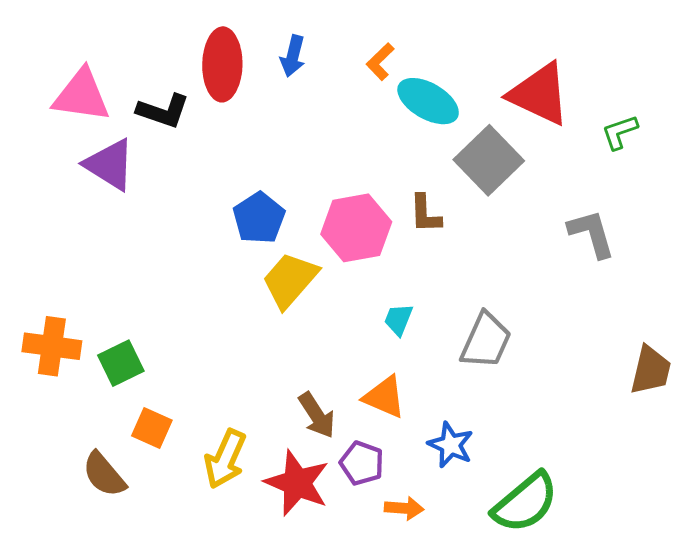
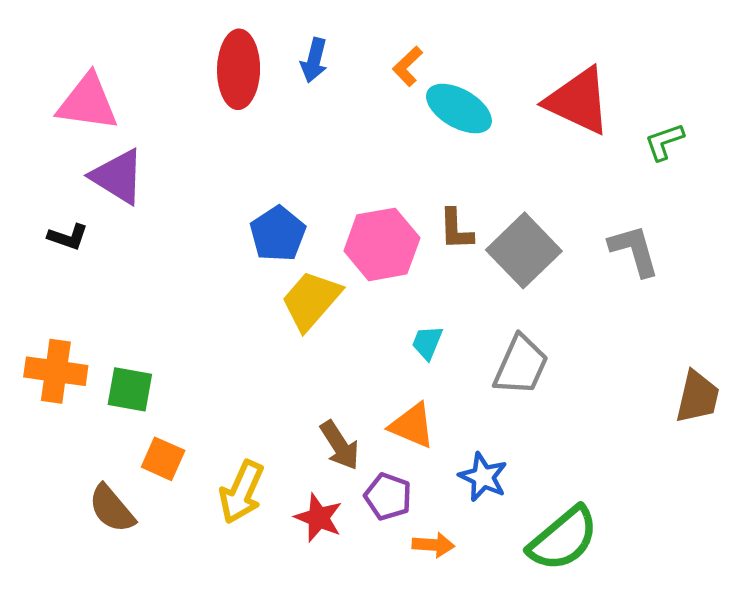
black L-shape: (163, 111) -> (68, 237), moved, size x0.7
gray square: (489, 160) -> (524, 250), moved
green square: (121, 363) -> (130, 389), turned 36
red star: (297, 483) -> (319, 518), size x0.7

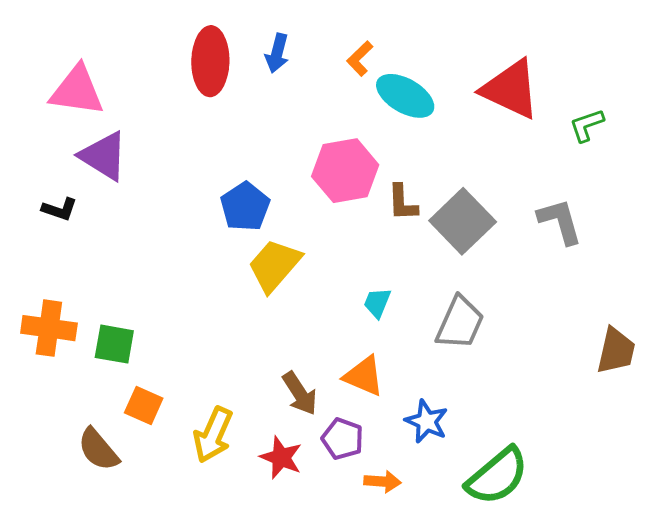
pink hexagon: (382, 244) -> (345, 171), moved

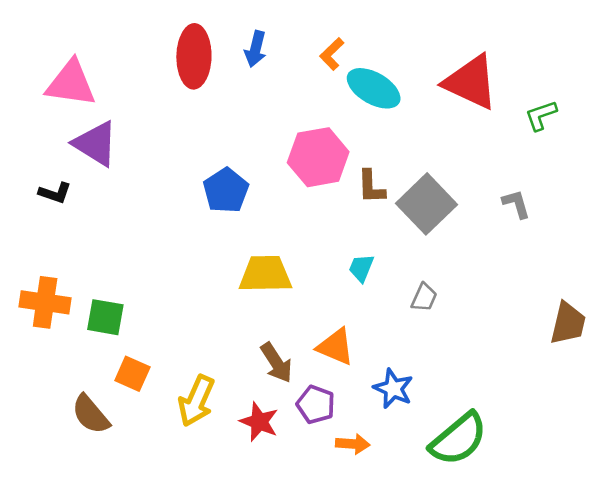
gray L-shape: (560, 221) -> (516, 204), size x0.7
yellow trapezoid: (274, 265) -> (265, 274), moved, turned 48
cyan trapezoid: (377, 303) -> (361, 268), moved
gray trapezoid: (460, 323) -> (424, 297), size x0.6

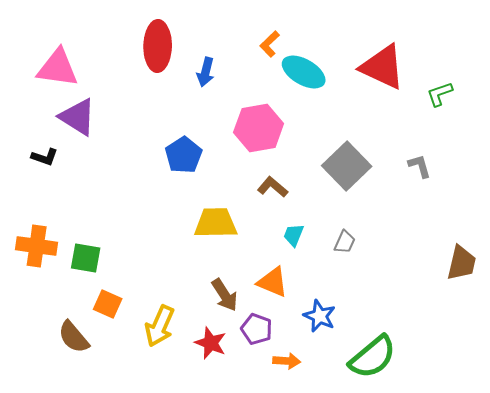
blue arrow: (255, 49) -> (206, 72), moved
brown L-shape: (371, 187) -> (273, 187), moved, turned 132
cyan trapezoid: (361, 268) -> (294, 235), moved

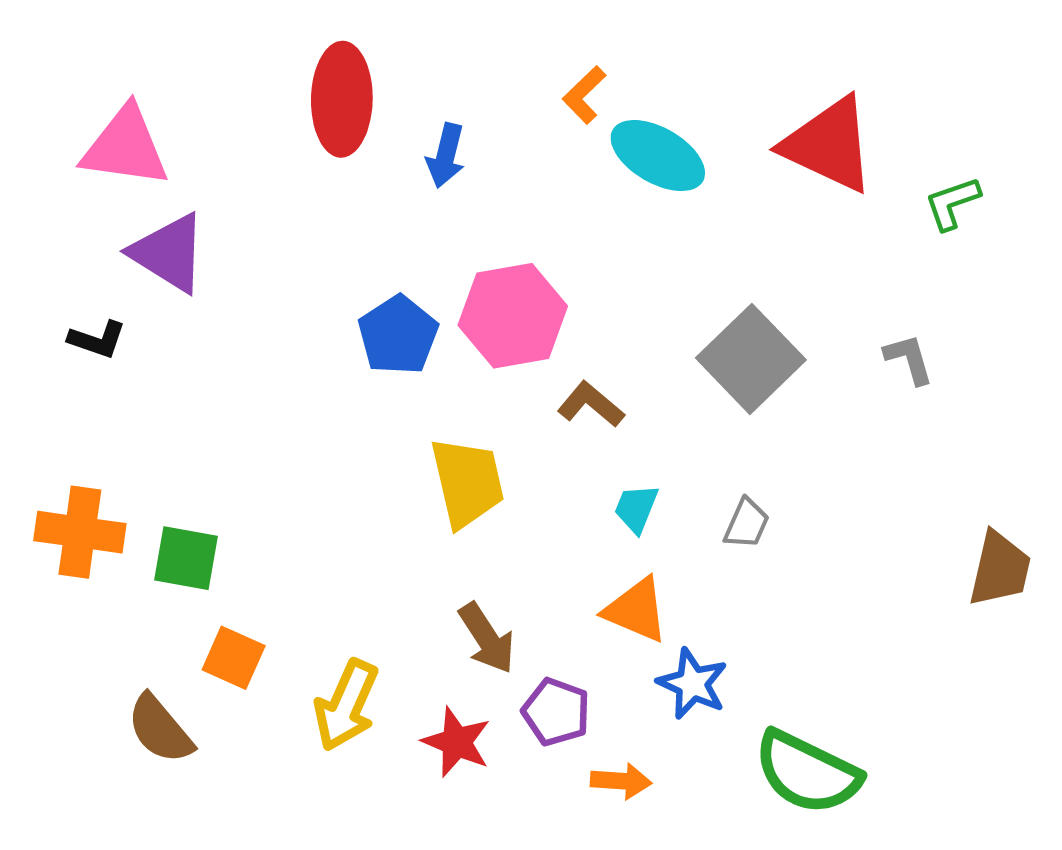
pink hexagon: (259, 128) -> (513, 316), moved
yellow trapezoid: (216, 223) -> (467, 482), turned 78
orange triangle: (273, 282) -> (636, 610), moved
green semicircle: (373, 357) -> (807, 772), turned 66

